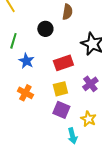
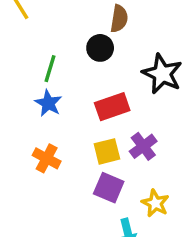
black circle: (45, 29) -> (100, 48), moved
green line: (13, 41) -> (50, 69), moved
purple cross: (90, 84) -> (143, 146), moved

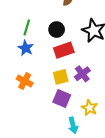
black circle: (100, 48) -> (57, 30), moved

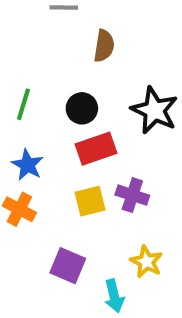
blue star: (26, 48) -> (27, 165), moved
purple cross: (82, 74) -> (132, 195), turned -35
purple square: (62, 99) -> (68, 266), moved

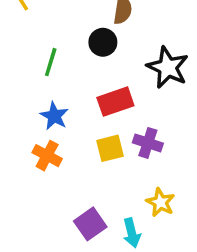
black circle: (82, 108) -> (103, 42), moved
purple square: (68, 266) -> (90, 224), moved, turned 32

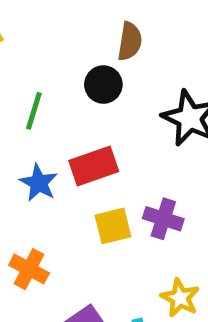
red rectangle: (115, 102) -> (94, 166), moved
orange cross: (47, 156) -> (29, 269), moved

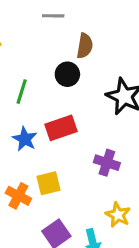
yellow square: (113, 226) -> (48, 183), moved

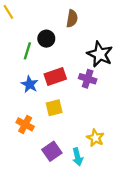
black circle: (67, 74) -> (46, 39), moved
purple cross: (107, 163) -> (88, 79), moved
yellow square: (48, 183) -> (54, 108), moved

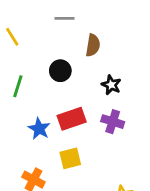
green line: (27, 51) -> (18, 86), moved
black star: (100, 54) -> (111, 85), moved, size x0.6

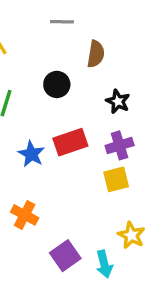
purple cross: (113, 122) -> (120, 145), turned -35
yellow square: (70, 158) -> (116, 179), moved

